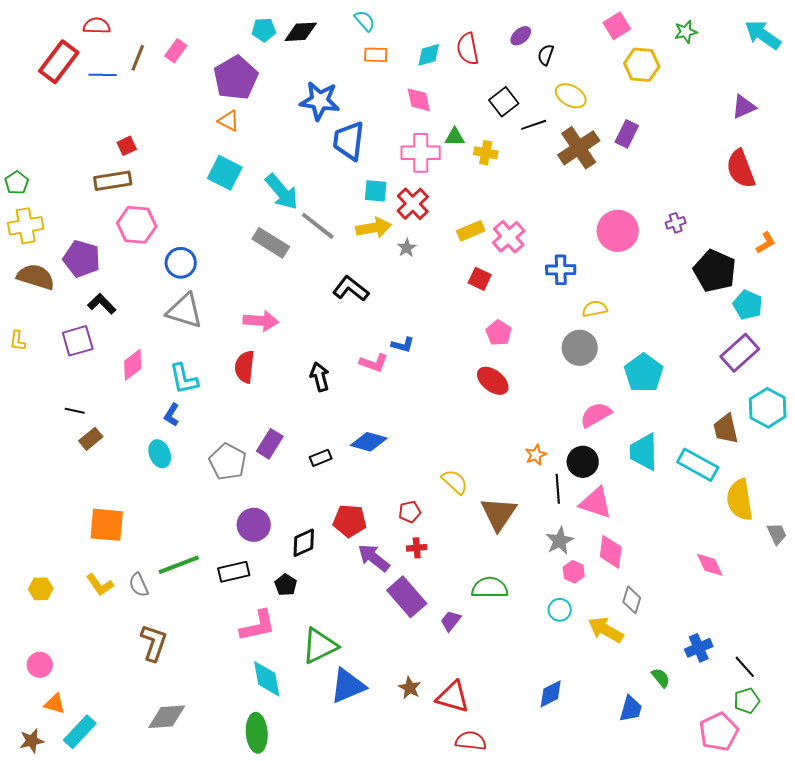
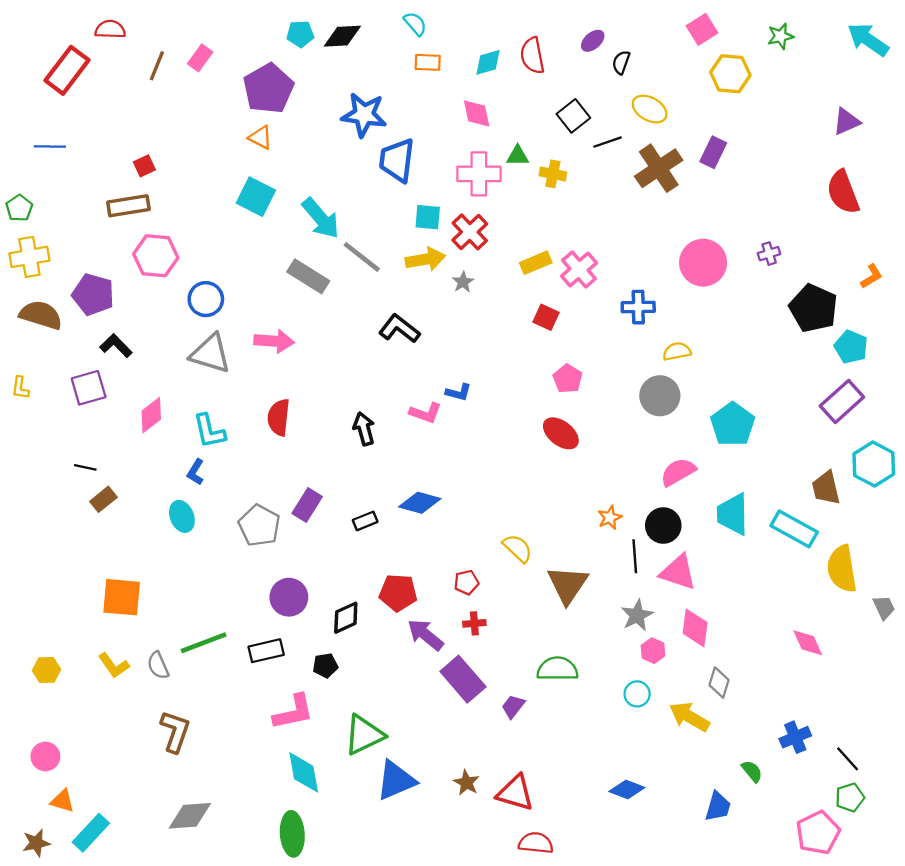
blue line: (103, 75) -> (50, 147), moved
pink arrow: (261, 321) -> (274, 341), moved
black pentagon: (286, 585) -> (325, 665), turned 30
blue diamond: (551, 694) -> (627, 789), turned 48

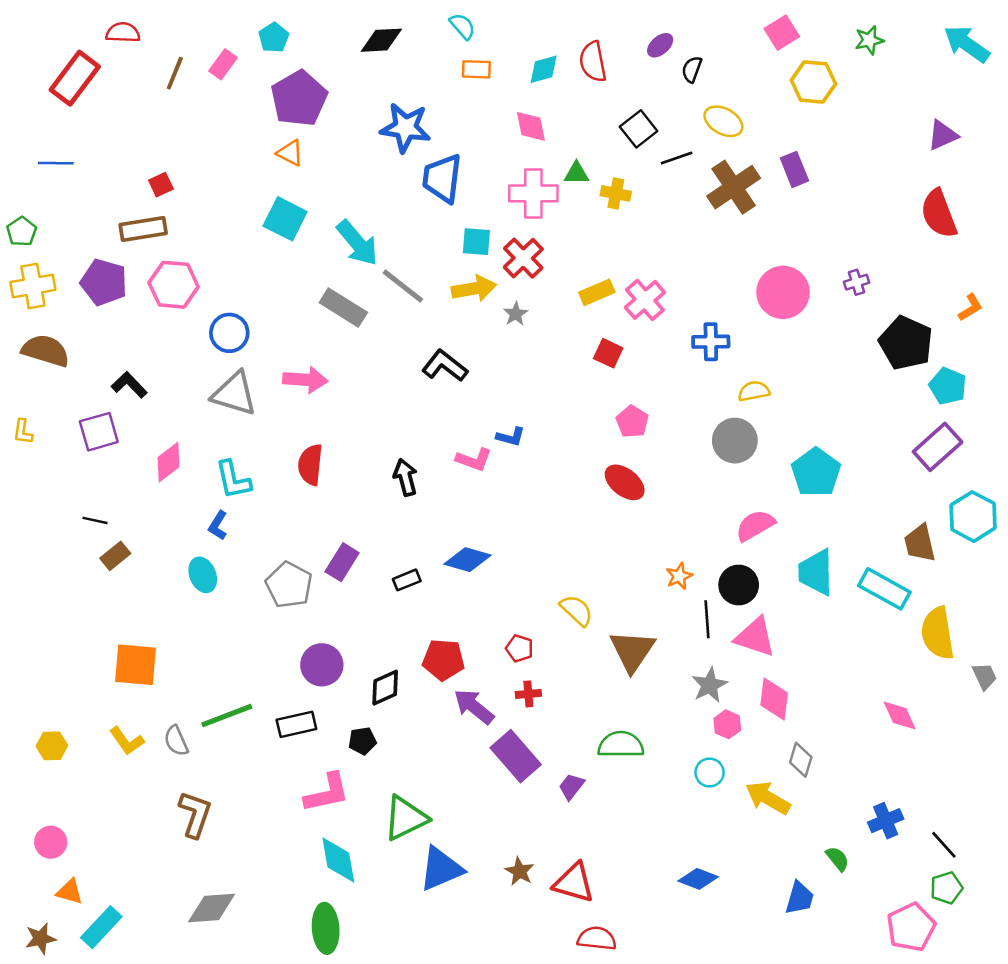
cyan pentagon: (300, 34) -> (274, 38), moved, turned -30
purple rectangle: (713, 152) -> (794, 169), turned -48
purple pentagon: (93, 295) -> (104, 282), moved
red pentagon: (466, 582) -> (519, 648), turned 30

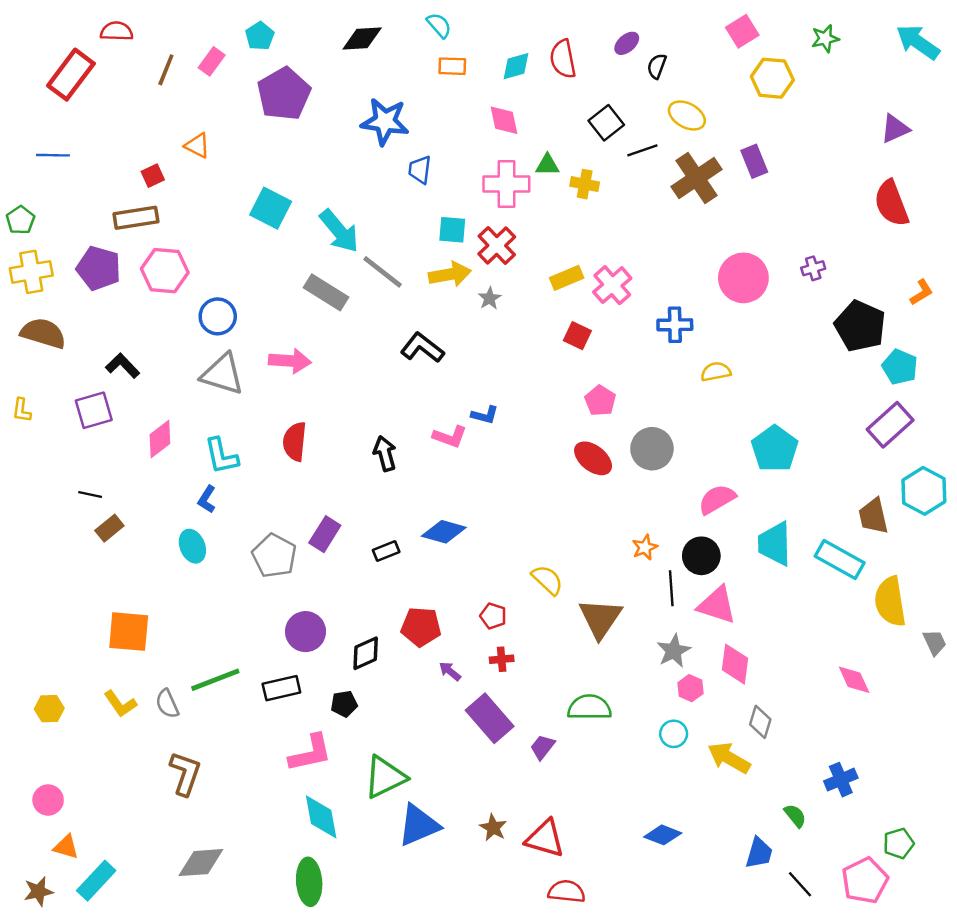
orange triangle: (290, 153) -> (197, 146), moved
blue trapezoid: (442, 178) -> (420, 170), size x0.6
gray circle: (735, 441) -> (652, 449), moved
purple arrow: (474, 707) -> (450, 671), size x0.6
black line: (944, 845) -> (800, 884), moved

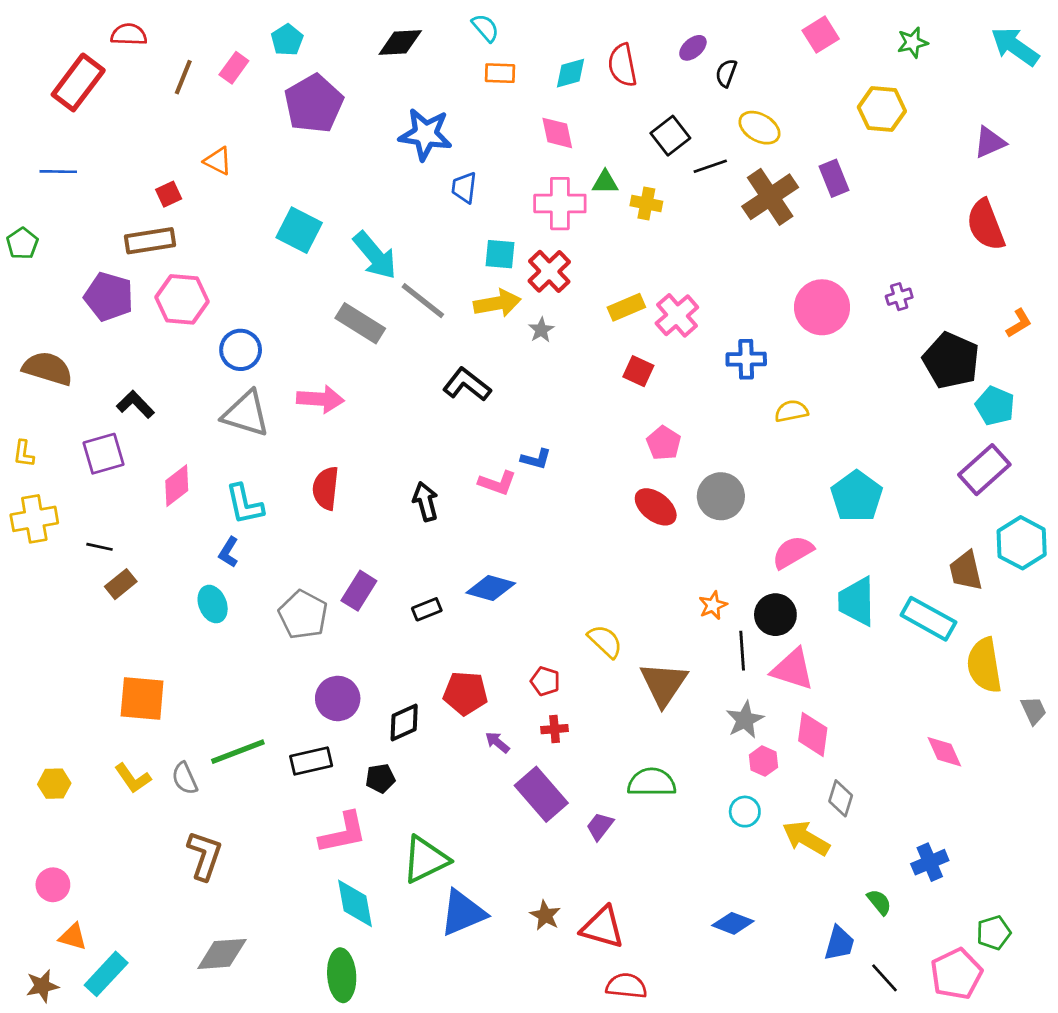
yellow hexagon: (772, 78) -> (882, 109), moved
yellow cross: (31, 272) -> (34, 519), moved

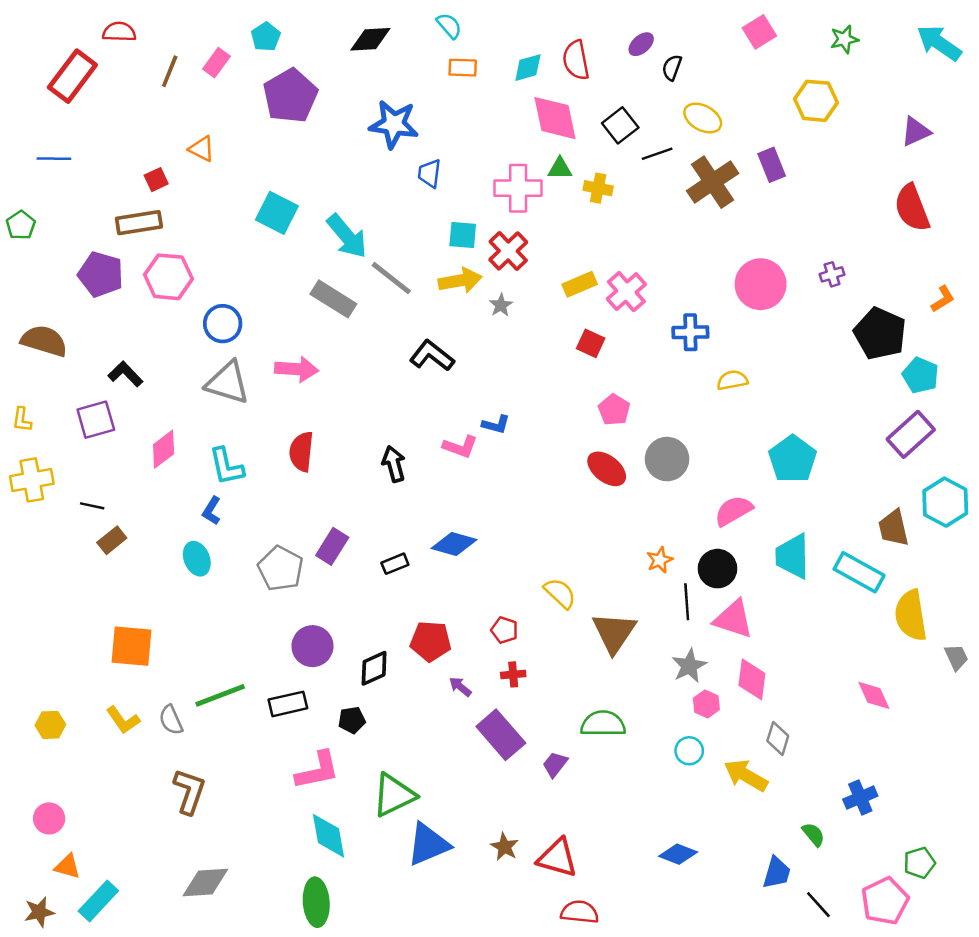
pink diamond: (557, 133) -> (555, 118), moved, size x1.5

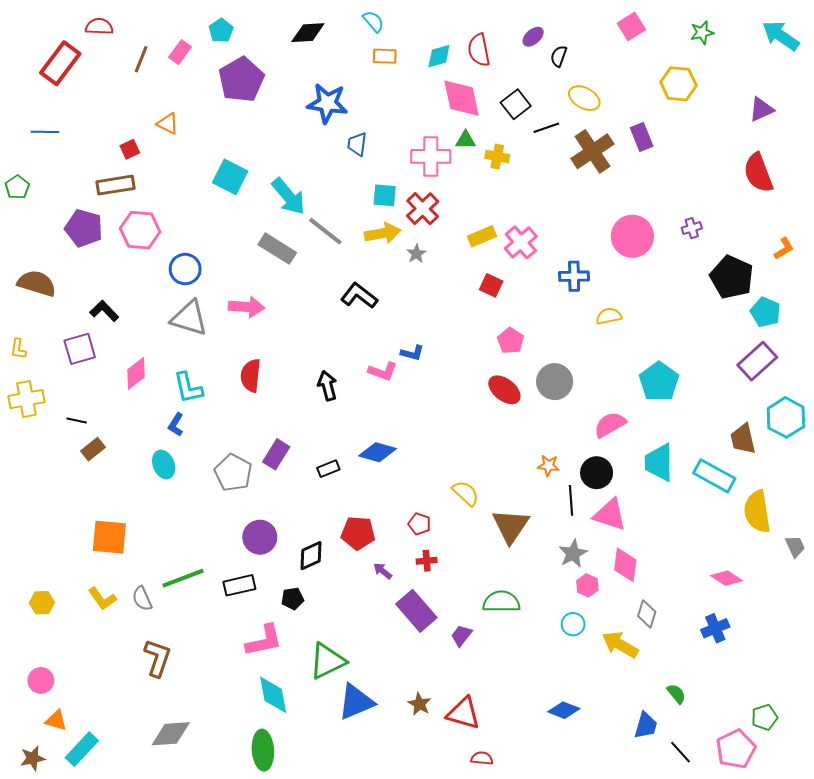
orange star: (660, 560) -> (548, 466), turned 30
pink diamond: (874, 695) -> (727, 578), turned -32
blue cross: (860, 798) -> (715, 628), moved
red semicircle: (580, 912) -> (482, 758), size x0.7

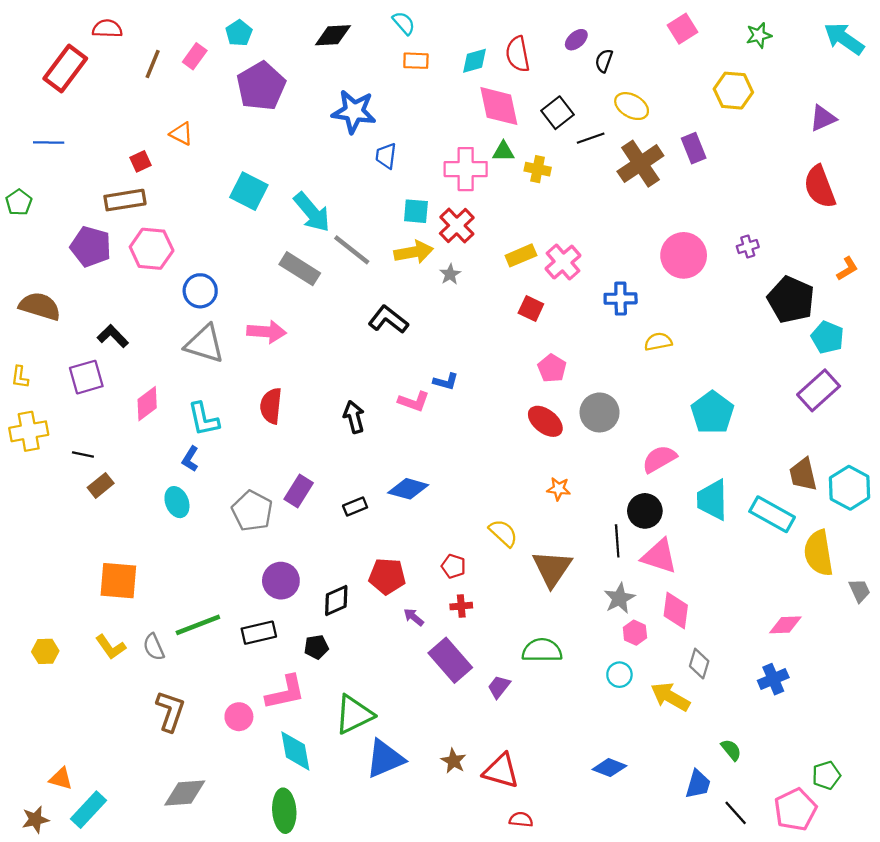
cyan hexagon: (786, 417) -> (850, 488), moved
orange star: (548, 466) -> (559, 489), moved
pink diamond: (727, 578) -> (785, 625), turned -36
pink circle: (41, 680) -> (239, 717), moved

